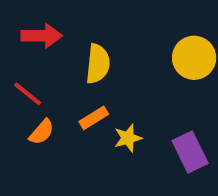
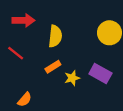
orange semicircle: (42, 132) -> (25, 100), moved
purple rectangle: (190, 152) -> (100, 74), moved, turned -35

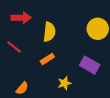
yellow star: (72, 78) -> (64, 83), moved

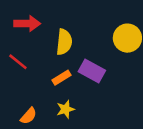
purple rectangle: (90, 65) -> (92, 71), moved
yellow star: (64, 83) -> (65, 109), moved

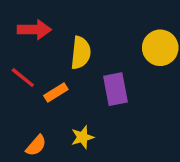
purple rectangle: (92, 71) -> (116, 89), turned 50
orange rectangle: (61, 78) -> (56, 92), moved

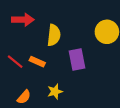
red line: (23, 78) -> (15, 62), moved
orange rectangle: (56, 92) -> (37, 62), turned 56

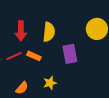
red arrow: (23, 20) -> (21, 31), moved, turned 90
red line: (15, 62) -> (14, 56), turned -63

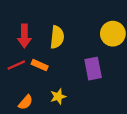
purple rectangle: (70, 54) -> (93, 69), moved

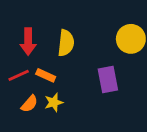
yellow star: (58, 97) -> (54, 102), moved
orange semicircle: (26, 102) -> (29, 104), moved

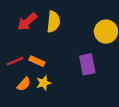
red arrow: (28, 42) -> (27, 22), moved, turned 50
yellow semicircle: (66, 43) -> (53, 22), moved

